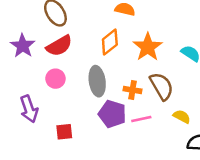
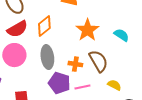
orange diamond: (110, 42) -> (44, 26), moved
pink circle: (55, 79) -> (14, 55), size x1.5

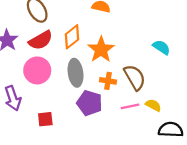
orange star: (87, 30) -> (101, 50), moved
pink line: (82, 87) -> (130, 106), moved

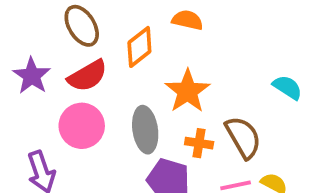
orange diamond: (72, 37) -> (139, 47), moved

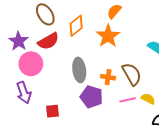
orange semicircle: (187, 20) -> (114, 11), moved, turned -63
orange star: (187, 91) -> (108, 36), moved
pink circle: (82, 126) -> (31, 64), moved

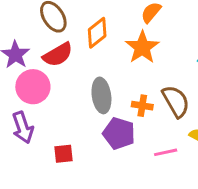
pink line: (128, 100) -> (166, 152), moved

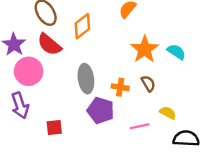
orange star: (142, 47) -> (145, 49), moved
red semicircle: (58, 55) -> (49, 44), turned 70
brown semicircle: (176, 101) -> (148, 84), size x0.6

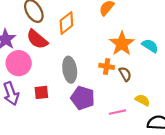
orange cross: (120, 87) -> (107, 66), moved
red square: (54, 127) -> (41, 92), moved

